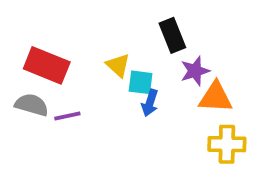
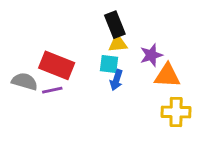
black rectangle: (172, 35) -> (115, 25), moved
red rectangle: (47, 65) -> (57, 65), moved
yellow triangle: (118, 65) -> (118, 44), moved, turned -48

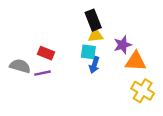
red rectangle: (57, 65) -> (46, 53), size x0.6
yellow cross: (176, 112) -> (143, 91), turned 30

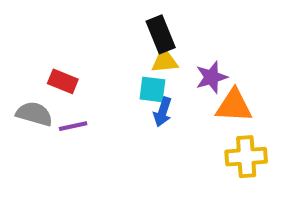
red rectangle: (46, 53) -> (63, 81), moved
yellow cross: (143, 91) -> (246, 157), turned -35

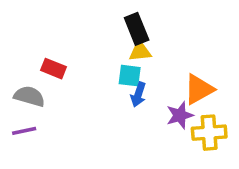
purple star: (212, 77) -> (180, 115), moved
orange triangle: (234, 106) -> (199, 89), turned -32
purple line: (73, 126) -> (24, 131), moved

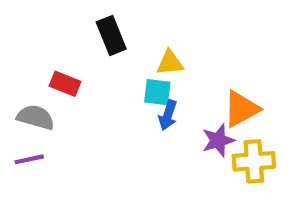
black rectangle: (137, 29) -> (111, 35), moved

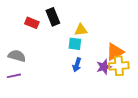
red rectangle: (65, 84) -> (32, 23), moved
blue arrow: (168, 115) -> (77, 65), moved
yellow cross: (254, 161) -> (119, 66), moved

